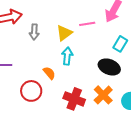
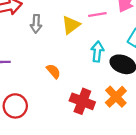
cyan arrow: (67, 56) -> (97, 52), moved
red circle: (31, 91) -> (15, 106), moved

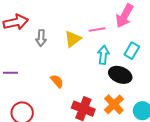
cyan arrow: (97, 52) -> (103, 55), moved

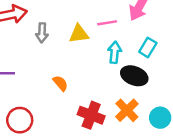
yellow triangle: (73, 39) -> (79, 34), turned 30

